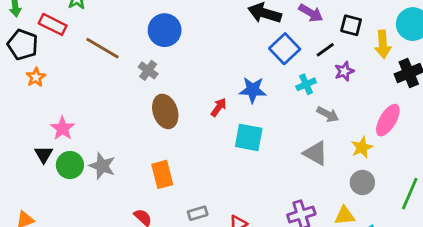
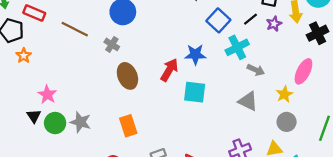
purple star: (344, 71) -> (274, 24), moved
cyan cross: (306, 84) -> (237, 47), size x1.5
red arrow: (219, 107) -> (169, 70), size x1.5

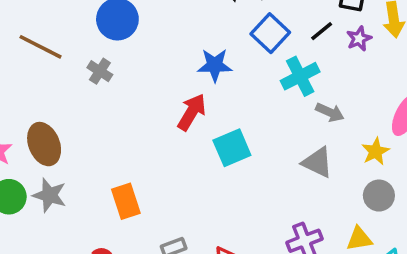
blue star: (195, 54) -> (215, 65), moved
brown ellipse: (127, 76) -> (44, 144), moved
cyan square: (195, 92) -> (232, 148), turned -30

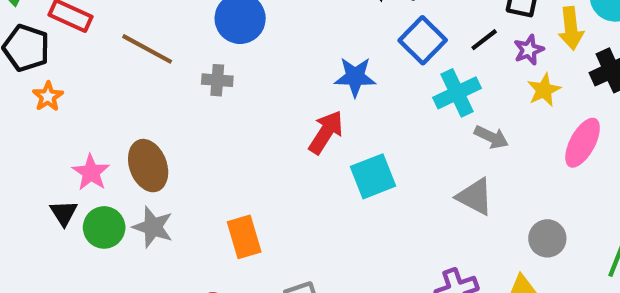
gray cross: (100, 71) -> (217, 80), turned -30
yellow star: (376, 151) -> (544, 90), moved

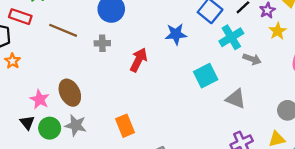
red arrow: (326, 132) -> (139, 60), moved
cyan square: (373, 176) -> (206, 76), moved
gray triangle: (475, 197) -> (236, 99), moved

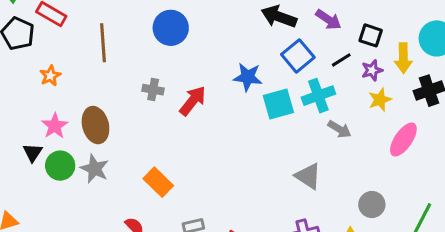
brown line: (63, 30) -> (103, 43), turned 52
gray cross: (102, 43) -> (153, 90), moved
orange star: (12, 61) -> (50, 76), moved
cyan square: (206, 76) -> (278, 104), moved
orange rectangle: (125, 126) -> (158, 182), turned -35

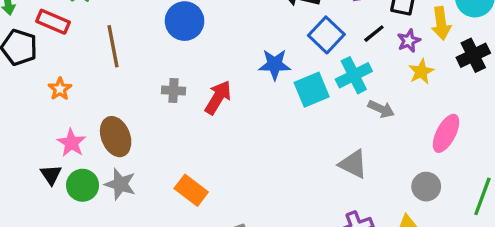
pink ellipse: (403, 140) -> (446, 133), moved

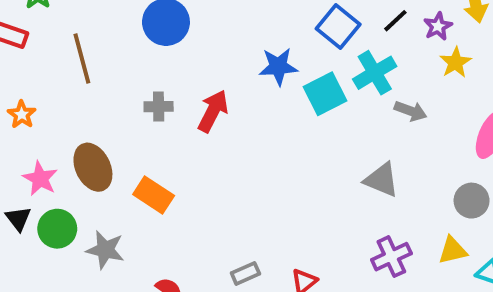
gray star: (120, 184) -> (105, 250), moved
orange rectangle: (191, 190) -> (154, 195), moved

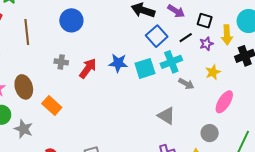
yellow star: (456, 62) -> (213, 72), moved
blue star: (278, 67) -> (118, 63), moved

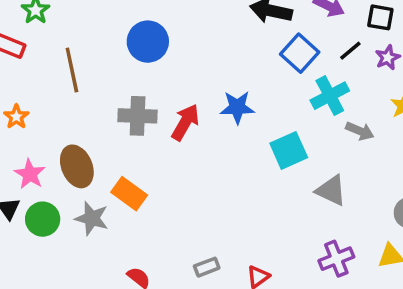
gray cross: (61, 62) -> (138, 116), size x1.5
cyan square: (145, 68) -> (289, 150), moved
gray star: (24, 129) -> (92, 218), moved

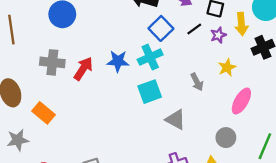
cyan cross: (330, 96) -> (150, 57), moved
gray arrow: (360, 131) -> (197, 82), turned 36
gray star: (92, 218) -> (18, 140), moved, turned -30

